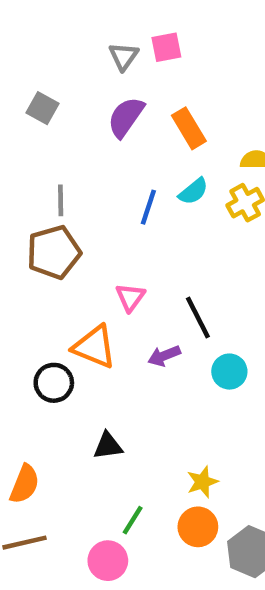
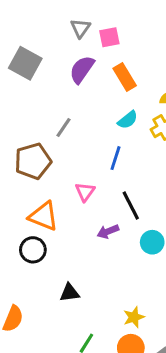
pink square: (166, 47) -> (109, 37), moved
gray square: (43, 108) -> (25, 63), size x1.5
gray line: (61, 200) -> (64, 128), moved, turned 35
blue line: (148, 207) -> (115, 158), moved
orange triangle: (94, 347) -> (44, 216), moved

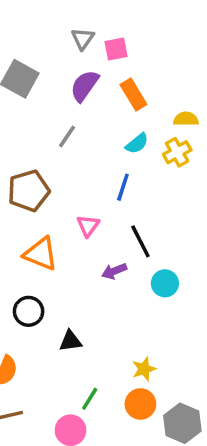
gray line: (64, 128) -> (67, 136), moved
black circle: (33, 250) -> (29, 311), moved

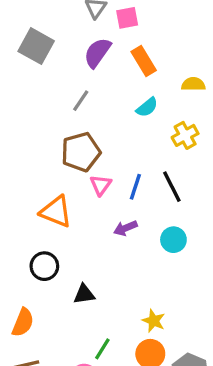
yellow cross: (177, 152) -> (185, 135), moved
blue line: (123, 187) -> (135, 187), moved
brown pentagon: (29, 191) -> (81, 152), moved
black line: (140, 241) -> (172, 187), moved
yellow star: (144, 369) -> (154, 321), turned -30

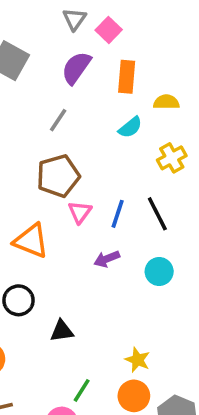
pink square: (127, 18) -> (109, 30), turned -35
orange rectangle: (144, 61) -> (127, 77), turned 36
yellow semicircle: (193, 84) -> (166, 102), moved

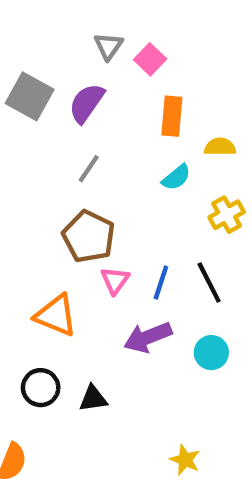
purple semicircle: (76, 68) -> (87, 103), moved
brown pentagon: (58, 176) -> (89, 237), turned -30
purple arrow: (107, 259) -> (148, 337), size x1.5
black triangle: (62, 331) -> (93, 399), moved

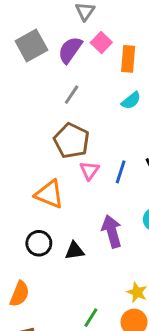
pink square: (150, 59) -> (101, 43), moved
gray square: (30, 96) -> (31, 45), turned 32
purple arrow: (148, 337) -> (112, 231), moved, turned 96

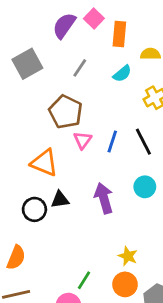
gray square: (31, 45) -> (27, 64), moved
gray line: (72, 95) -> (80, 68), moved
black triangle: (75, 251) -> (60, 200), moved

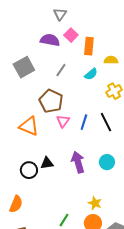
purple semicircle: (64, 26) -> (50, 40), turned 66
orange triangle: (44, 163) -> (29, 126), moved
cyan circle: (145, 187) -> (107, 162), moved

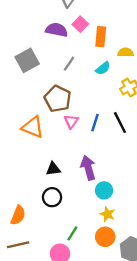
cyan circle: (107, 162) -> (104, 190), moved
black circle: (29, 170) -> (52, 197), moved

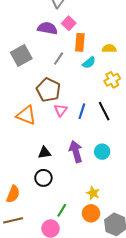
orange rectangle: (101, 37) -> (80, 42), moved
cyan circle: (104, 190) -> (102, 152), moved

